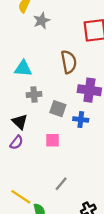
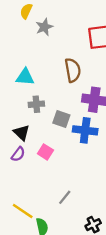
blue cross: (81, 120) -> (85, 130), size x1.5
pink square: (52, 140) -> (45, 152), moved, turned 32

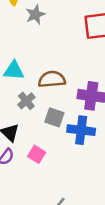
brown semicircle: (73, 70) -> (52, 79), moved, turned -85
gray cross: (36, 104) -> (26, 101), turned -35

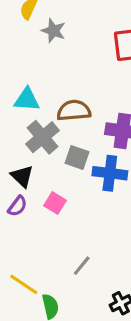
gray star: (35, 15) -> (53, 31), turned -30
gray cross: (26, 101) -> (42, 137), size x1.5

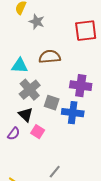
brown semicircle: (74, 111) -> (50, 57), moved
black triangle: (22, 176) -> (26, 115), moved

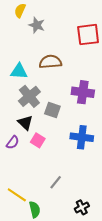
blue cross: (73, 113) -> (82, 137), moved

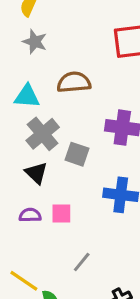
gray star: (37, 25) -> (35, 42), moved
pink square: (38, 140) -> (61, 214), moved, turned -32
purple semicircle: (13, 142) -> (30, 215), moved, turned -128

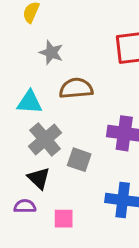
gray star: (35, 42) -> (51, 53), moved
purple semicircle: (30, 215) -> (25, 206), moved

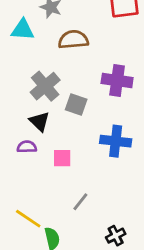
cyan triangle: (29, 102) -> (23, 30), moved

